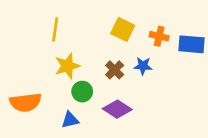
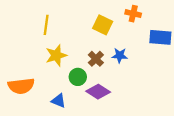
orange cross: (159, 36) -> (133, 14), moved
green circle: (82, 92) -> (78, 77), moved
blue triangle: (70, 120) -> (59, 101), turned 35

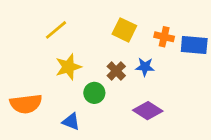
orange cross: (133, 14) -> (164, 37), moved
yellow line: (46, 25) -> (56, 30), turned 42
purple diamond: (98, 92) -> (148, 111), moved

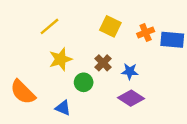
orange cross: (164, 37) -> (146, 32), turned -35
blue star: (145, 67) -> (130, 71), moved
orange semicircle: (26, 104) -> (23, 92), turned 52

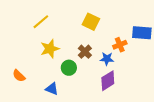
orange cross: (146, 32) -> (120, 45), moved
orange semicircle: (23, 92) -> (19, 76), size x0.6
purple diamond: (131, 98) -> (108, 81), turned -65

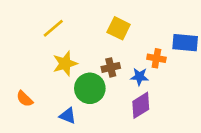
orange cross: (120, 45) -> (156, 58), turned 32
brown cross: (85, 52) -> (111, 67), turned 32
green circle: (69, 68) -> (90, 88), size x1.5

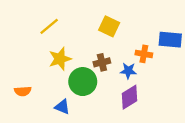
orange semicircle: (25, 99) -> (23, 91), turned -49

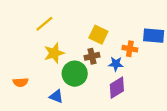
yellow square: (109, 26) -> (98, 35), moved

